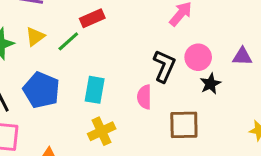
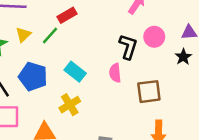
black star: (210, 84) -> (183, 57), moved
cyan rectangle: (95, 90) -> (75, 72), turned -55
yellow cross: (102, 131) -> (70, 105), moved

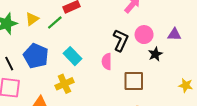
black star: (183, 57) -> (155, 54), moved

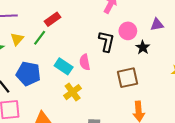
pink semicircle: (107, 61) -> (85, 62), moved
yellow cross: (64, 84) -> (73, 92), moved

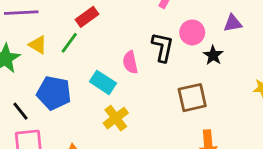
yellow triangle: (17, 39) -> (38, 45), turned -40
pink semicircle: (85, 62) -> (130, 62), moved

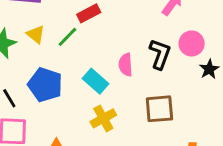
brown square: (192, 98) -> (159, 109), moved

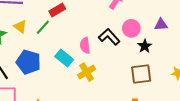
black L-shape: (160, 54) -> (109, 37), turned -60
brown square: (159, 109) -> (141, 74), moved
yellow cross: (103, 118) -> (87, 72), moved

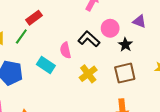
purple triangle: (161, 25) -> (139, 21), turned 32
yellow cross: (87, 72) -> (88, 74), moved

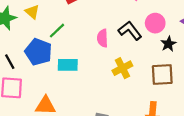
green line: (21, 37) -> (57, 31), moved
cyan rectangle: (46, 65) -> (68, 65), moved, turned -42

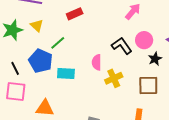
pink semicircle: (102, 38) -> (97, 62), moved

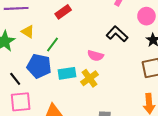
pink circle: (144, 40) -> (146, 16), moved
pink semicircle: (97, 62) -> (95, 56), turned -63
yellow cross: (114, 78) -> (89, 78), moved

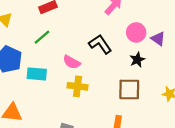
green line: (52, 44) -> (42, 37), moved
yellow cross: (89, 78) -> (77, 86), moved, turned 30

